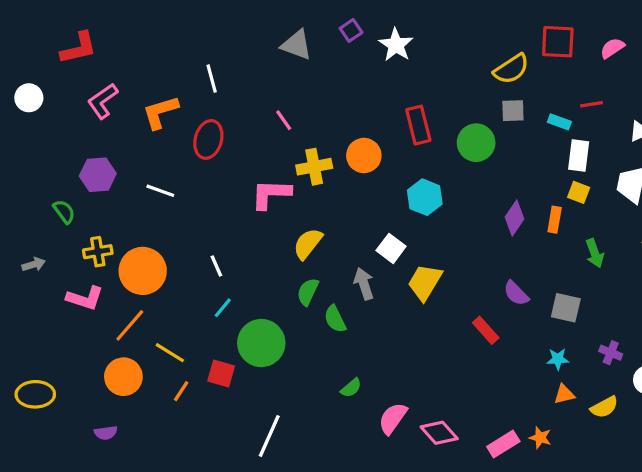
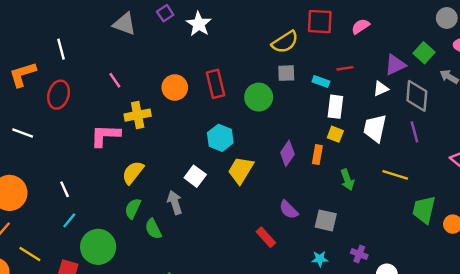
orange circle: (364, 155) -> (175, 87), moved
yellow trapezoid: (425, 282) -> (241, 170), moved

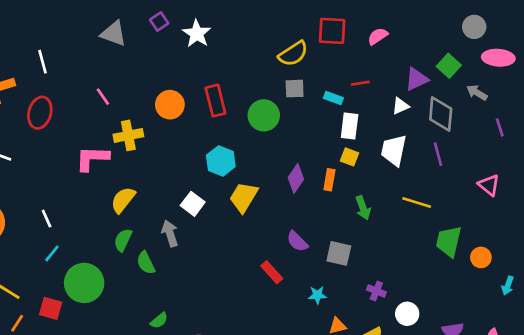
cyan star: (320, 259) -> (317, 295), moved

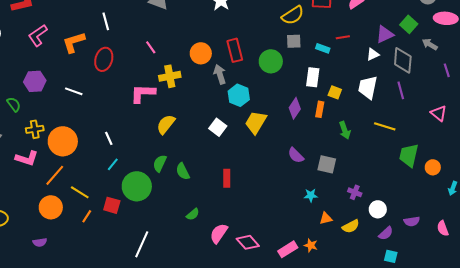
white rectangle: (350, 126) -> (313, 77), moved
gray arrow: (170, 233) -> (220, 74), moved
green semicircle: (123, 240) -> (160, 163), moved
red rectangle: (272, 272) -> (227, 178), moved, turned 42

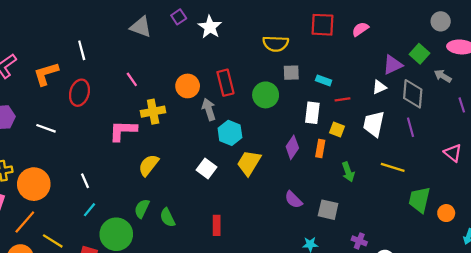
yellow semicircle: (293, 15) -> (276, 44), moved, turned 35
red line: (343, 37) -> (343, 99), moved

